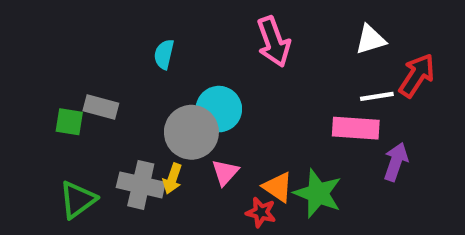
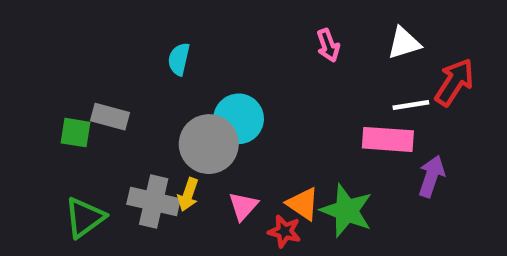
pink arrow: (274, 42) -> (328, 45), moved, size x0.6
pink triangle: (225, 172) -> (243, 206), moved

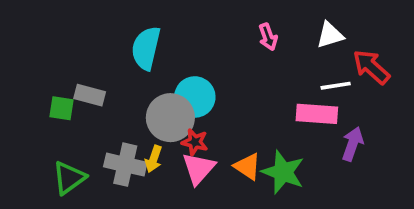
cyan semicircle: (179, 59) -> (146, 48), size x1.6
red arrow: (454, 82) -> (371, 67), turned -81
pink triangle: (243, 206) -> (199, 168), size x1.4
red star: (284, 231) -> (195, 142), moved

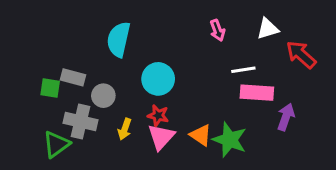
white line: (336, 86) -> (243, 70), moved
gray circle: (170, 118) -> (103, 96), moved, size x0.6
gray cross: (125, 165) -> (81, 122), moved

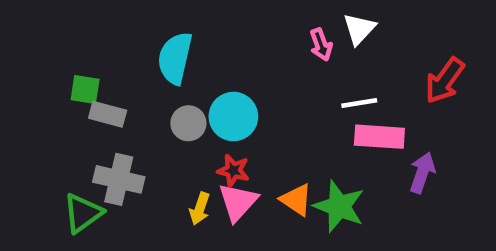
white triangle: (268, 29) -> (359, 29), moved, turned -30
red arrow: (301, 55) -> (445, 81), turned -96
green square: (50, 88) -> (85, 90), moved
gray circle: (103, 96) -> (188, 123), moved
yellow arrow: (125, 129) -> (200, 209), moved

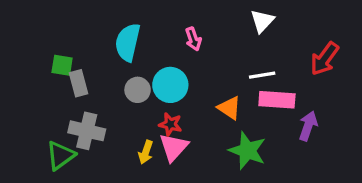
pink arrow: (321, 45) -> (193, 39), moved
gray rectangle: (108, 114) -> (79, 83), turned 60
orange triangle: (296, 200) -> (229, 108), moved

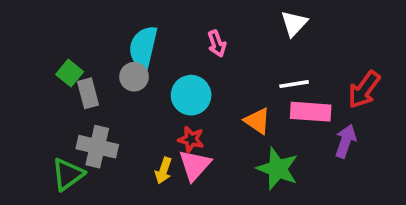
red arrow: (324, 59) -> (364, 90), moved
green square: (62, 65) -> (70, 73), turned 30
gray circle: (138, 90) -> (134, 77), moved

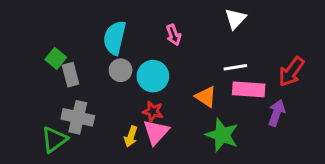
gray circle: (134, 77) -> (121, 70), moved

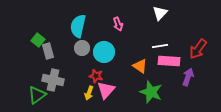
red star: (153, 111) -> (96, 76), moved

